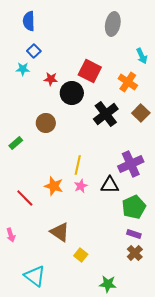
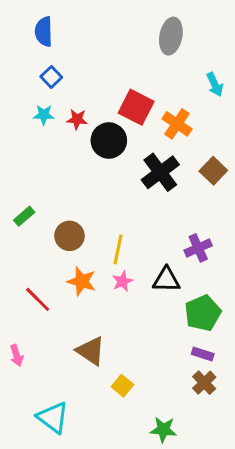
cyan star: (23, 69) -> (44, 115), moved
orange cross: (128, 82) -> (177, 124), moved
brown circle: (46, 123) -> (69, 236), moved
purple cross: (131, 164) -> (198, 248), size x0.7

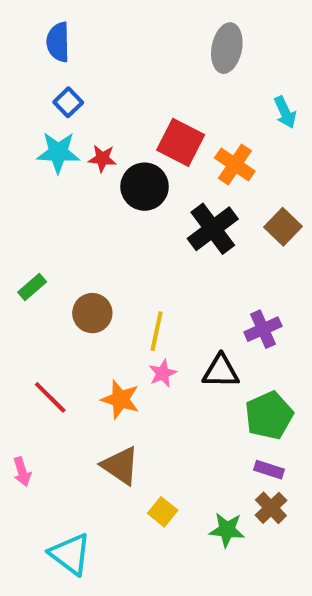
cyan star: (44, 115) -> (58, 152), size x1.5
orange star: (82, 281) -> (120, 399), moved
green star: (163, 430) -> (227, 530), moved

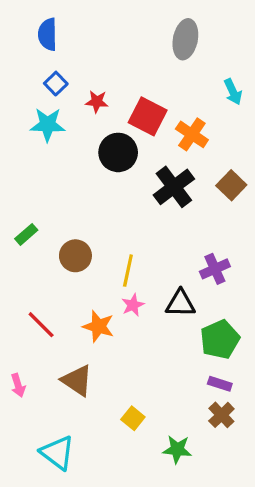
red star: (102, 158) -> (97, 102), moved
brown triangle: (120, 466) -> (77, 380), moved
green star: (227, 530) -> (177, 449), moved

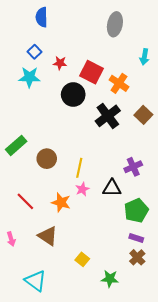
blue semicircle: (48, 34) -> (42, 17), moved
cyan arrow: (233, 92) -> (144, 57), turned 35
green rectangle: (26, 234) -> (16, 145), size x1.5

